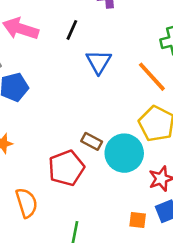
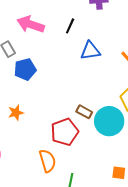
blue triangle: (99, 62) -> (90, 51), turned 50
orange semicircle: (27, 203) -> (47, 161), moved

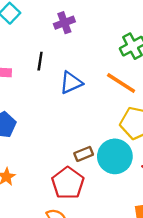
brown rectangle: (84, 112) -> (84, 154), turned -35

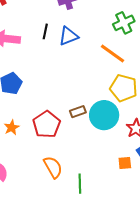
blue triangle: (71, 83) -> (68, 36), moved
red pentagon: (68, 183) -> (47, 124), moved

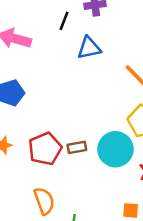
black line: (45, 31) -> (64, 21), moved
brown rectangle: (78, 112) -> (77, 147), moved

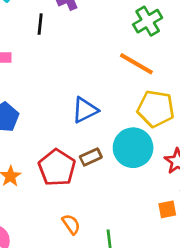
blue triangle: (89, 48) -> (85, 110), moved
orange semicircle: (44, 201) -> (71, 224), size x0.7

